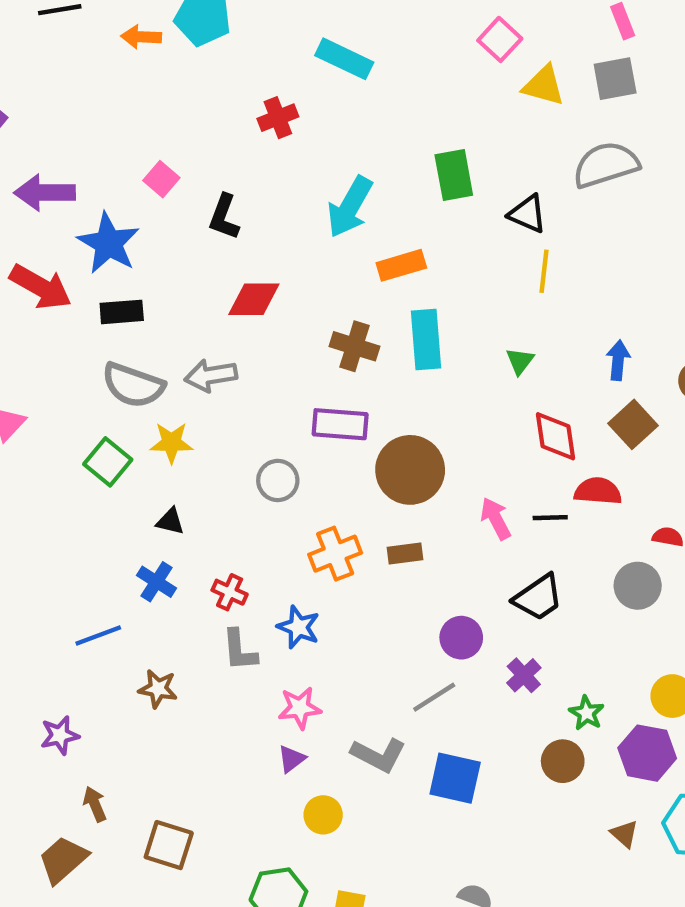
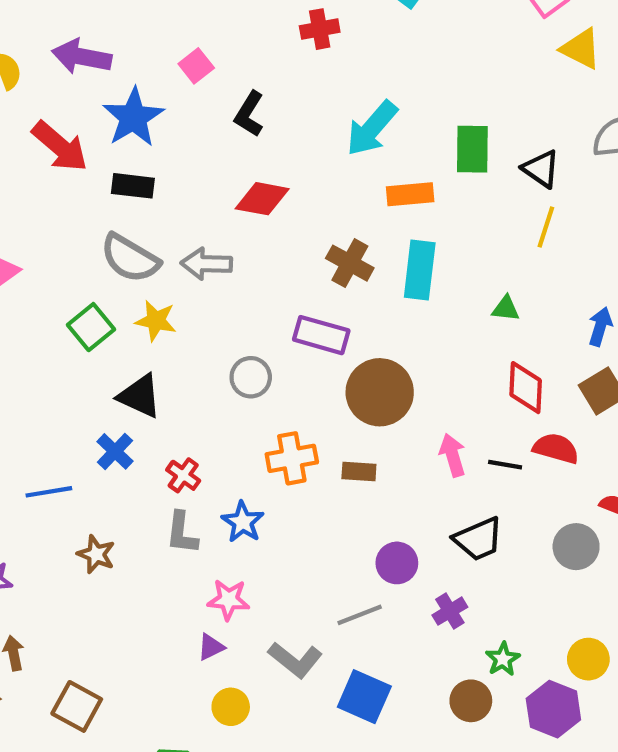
green rectangle: (454, 175) -> (472, 149), moved
green triangle: (520, 361) -> (506, 309), turned 48
black triangle: (170, 521) -> (140, 396), size x1.6

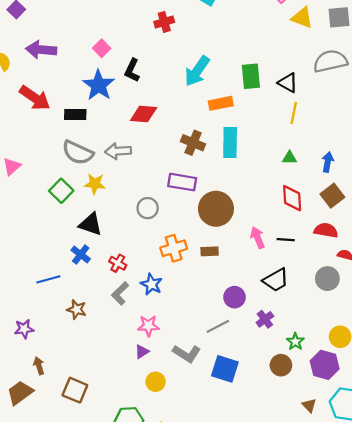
blue star: (133, 117) -> (99, 85), moved
green triangle: (506, 309) -> (290, 158), moved
red semicircle: (556, 448) -> (326, 230), moved
gray L-shape: (182, 533) -> (120, 293), turned 45

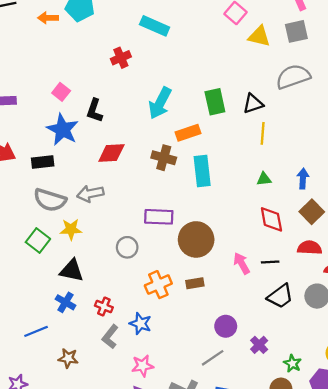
black triangle: (288, 83) -> (253, 104), turned -40
brown cross: (193, 143) -> (164, 158), moved
black trapezoid: (276, 280) -> (280, 296), moved

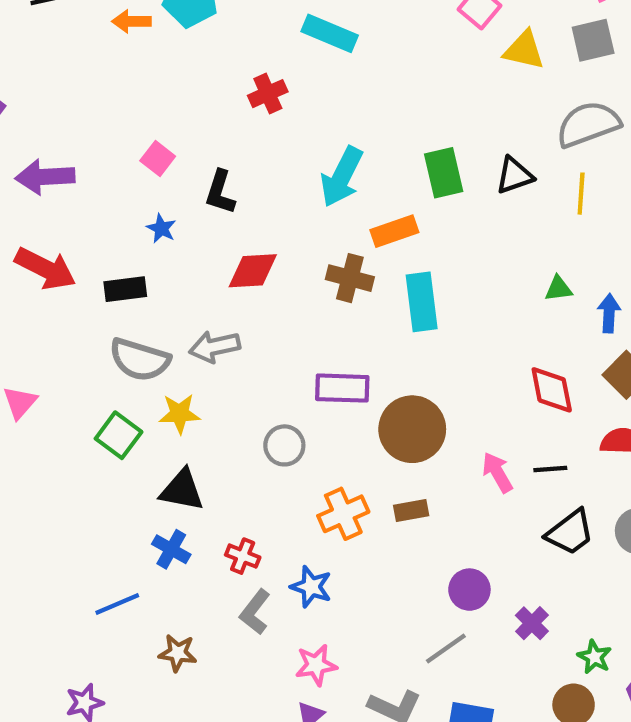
blue star: (63, 130) -> (161, 228), size x0.5
yellow line: (263, 133) -> (581, 194), moved
green triangle: (264, 179) -> (558, 289), moved

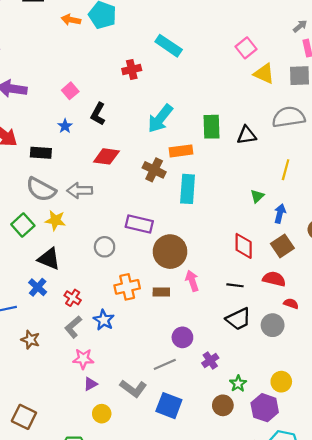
yellow line: (581, 194) -> (286, 170), moved
green triangle: (558, 289) -> (257, 196), turned -48
pink arrow: (497, 472) -> (192, 281), moved
pink star: (316, 665) -> (83, 359), moved

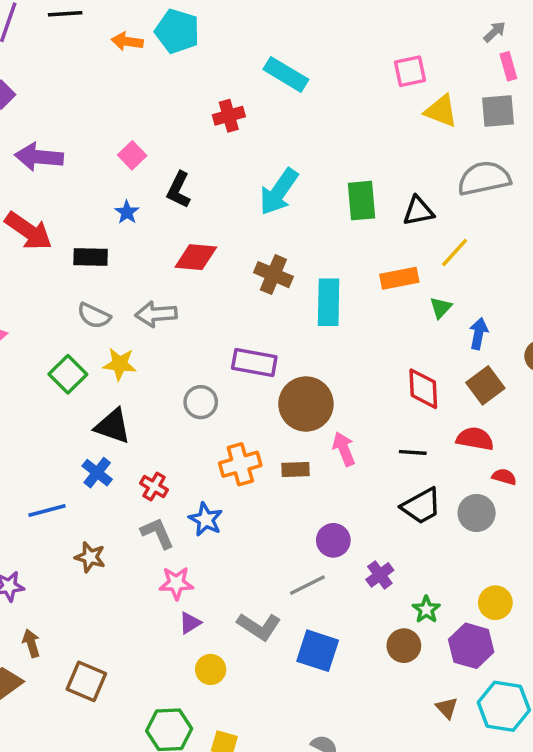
pink square: (246, 48) -> (410, 71), turned 30
orange rectangle: (181, 151) -> (399, 278), moved
yellow line: (286, 170) -> (455, 252), moved, turned 30
gray semicircle: (41, 189) -> (94, 316), size x0.7
gray L-shape: (73, 327) -> (157, 533), turned 110

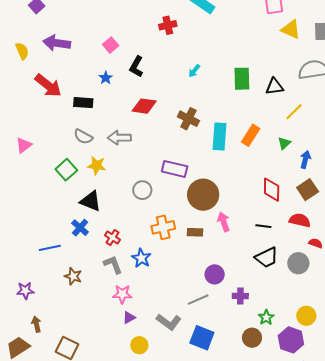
cyan arrow: (279, 192) -> (194, 71), size x0.5
orange rectangle: (399, 278) -> (251, 135), moved, turned -50
purple cross: (380, 575) -> (240, 296), turned 35

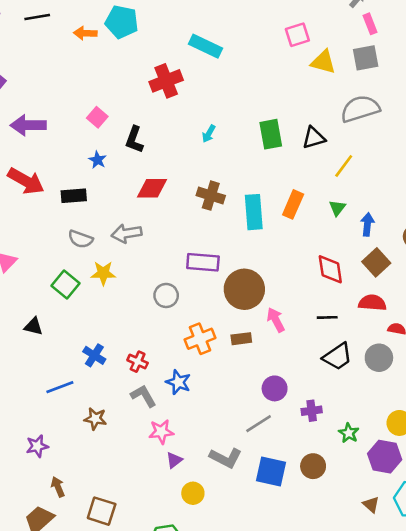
red cross: (168, 25) -> (166, 81), size x1.4
black triangle: (91, 201) -> (33, 326), moved, size x0.7
brown circle: (252, 338) -> (313, 466), moved

